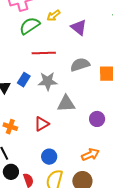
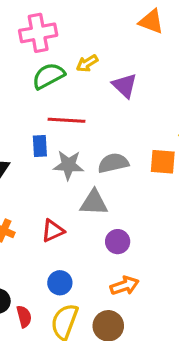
gray semicircle: (80, 65) -> (113, 163), moved
blue rectangle: (24, 80) -> (40, 146), moved, turned -40
purple circle: (97, 119) -> (118, 242), moved

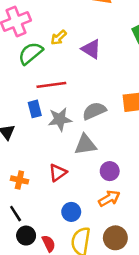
orange arrow: (125, 286) -> (109, 198), moved

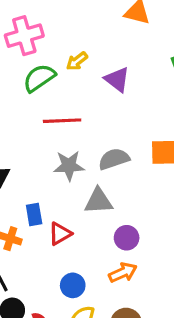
blue rectangle: (35, 109) -> (34, 215), moved

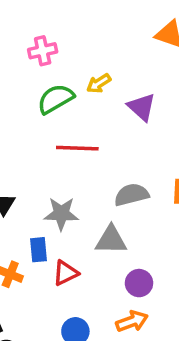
pink cross: (24, 36) -> (43, 51), size x0.7
gray star: (69, 166) -> (61, 214), moved

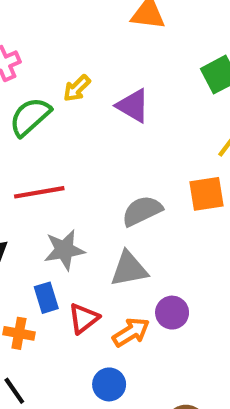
red line: (77, 148) -> (39, 192), moved
orange arrow: (132, 321) -> (131, 332), moved

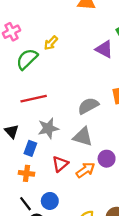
purple triangle: (133, 106) -> (104, 49), moved
gray triangle: (129, 269) -> (83, 137), turned 30
blue rectangle: (46, 298) -> (30, 148), moved, turned 40
blue circle: (109, 384) -> (50, 201), moved

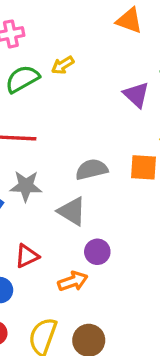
red triangle: (60, 164) -> (27, 256), moved
orange arrow: (85, 170) -> (73, 281), moved

